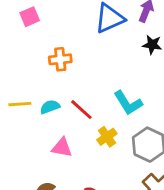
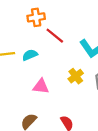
red line: (81, 110) -> (55, 36), moved

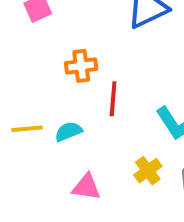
red line: (55, 36) -> (113, 99), turned 54

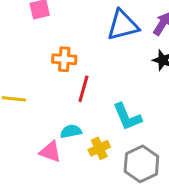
cyan semicircle: (68, 132) -> (71, 131), moved

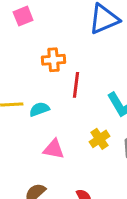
cyan semicircle: (71, 131) -> (39, 109), moved

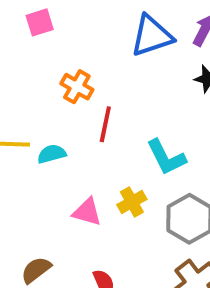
orange cross: (53, 60) -> (77, 87), turned 30
pink triangle: (54, 149) -> (87, 212), moved

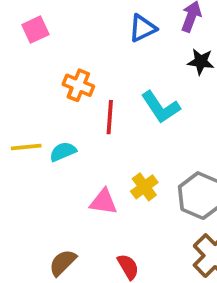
blue triangle: (152, 36) -> (142, 28), size x0.7
cyan L-shape: (166, 157) -> (161, 107), moved

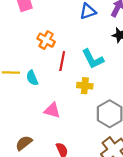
cyan semicircle: (63, 152) -> (32, 78), turned -98
yellow cross: (144, 187) -> (85, 86), moved, turned 35

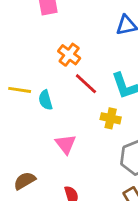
red line: (62, 61) -> (86, 84), turned -66
pink triangle: (52, 110) -> (66, 144), turned 30

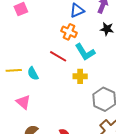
orange cross: (69, 55) -> (69, 32), moved
pink triangle: (66, 144) -> (23, 102), moved

